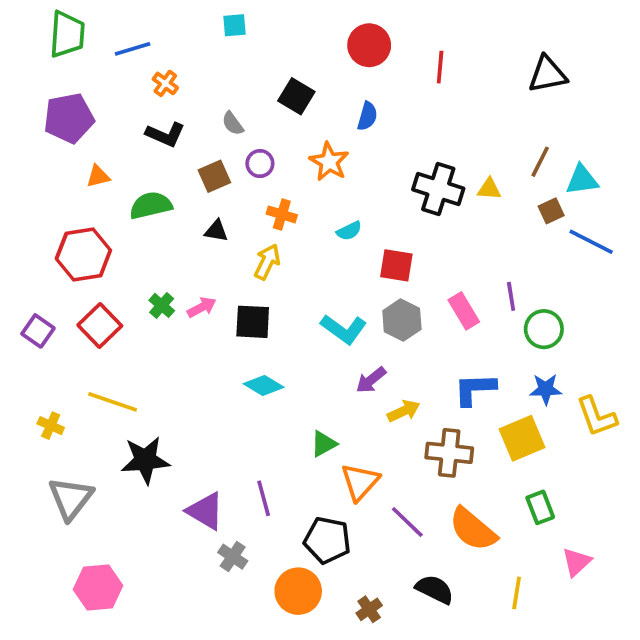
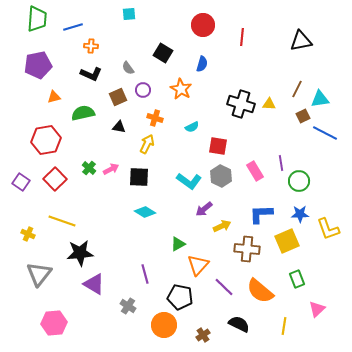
orange cross: (165, 83) -> (91, 46), turned -32
purple triangle: (205, 511) -> (94, 284), moved

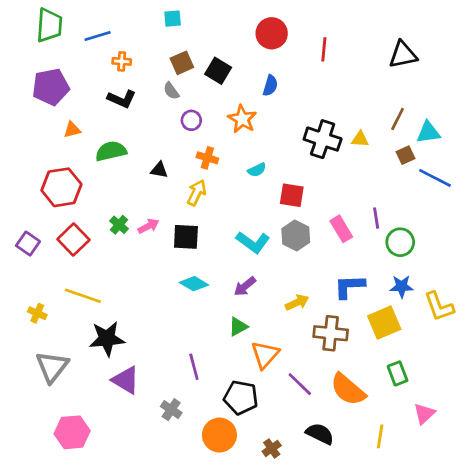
brown square: (118, 97) -> (182, 63), moved
purple arrow: (204, 209) -> (245, 286), moved

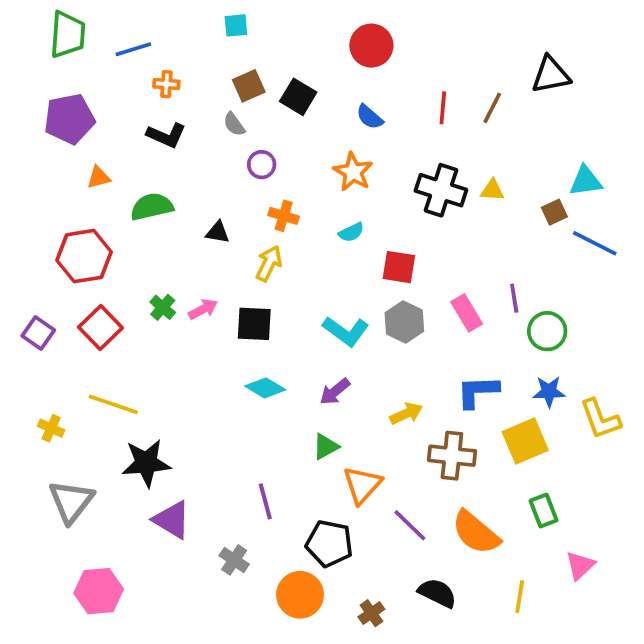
red line: (324, 49) -> (443, 108), moved
blue semicircle: (270, 86) -> (370, 117), turned 115
orange star: (242, 119) -> (353, 172), moved
brown line: (398, 119) -> (492, 108), moved

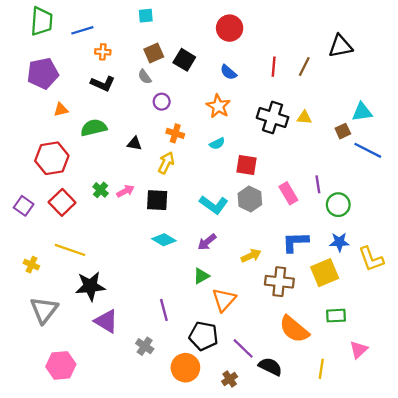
green rectangle: (544, 511) -> (336, 316), turned -72
purple line: (410, 525) -> (243, 348), moved

